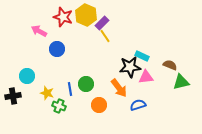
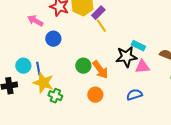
green circle: (86, 84) -> (83, 66), moved
orange arrow: (119, 88) -> (100, 70), moved
blue line: (70, 89) -> (38, 69), moved
yellow star: (47, 93) -> (43, 83), size x1.5

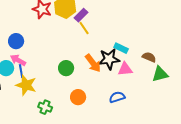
pink arrow: (35, 21) -> (18, 60), moved
blue circle: (53, 39) -> (16, 41), moved
orange arrow: (100, 70) -> (93, 63), moved
green cross: (55, 96) -> (45, 107), moved

